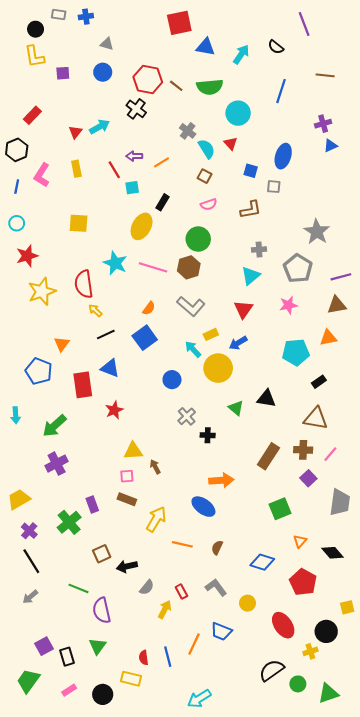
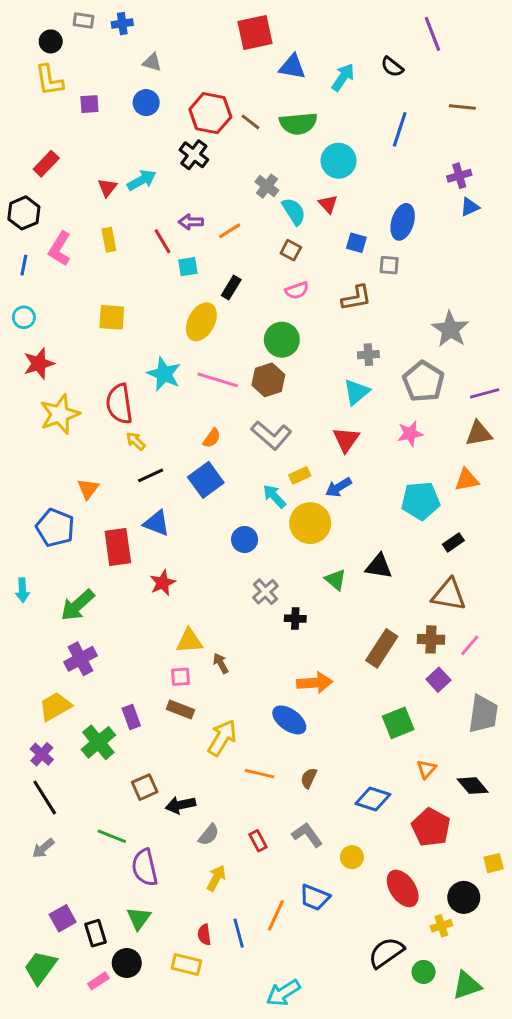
yellow trapezoid: (19, 499) -> (55, 707), moved
yellow arrow: (165, 609) -> (216, 878), moved
black circle: (103, 694) -> (127, 963), moved

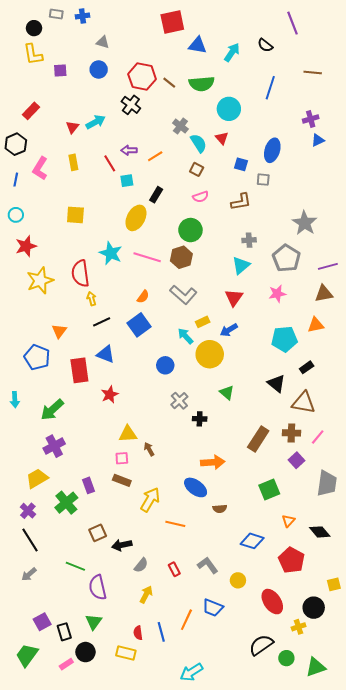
yellow arrow: (136, 441) -> (92, 299), turned 32
black triangle: (379, 566) -> (276, 383), moved, turned 30
brown semicircle: (309, 778) -> (220, 509), moved, turned -120

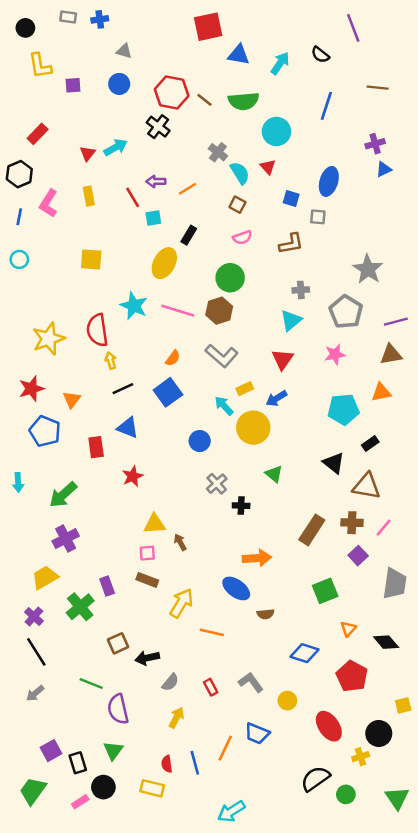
black circle: (34, 28) -> (25, 28), moved
red star: (26, 246) -> (31, 389), moved
red rectangle: (79, 370) -> (96, 447), size x0.7
green triangle: (316, 667) -> (397, 798), moved, turned -45

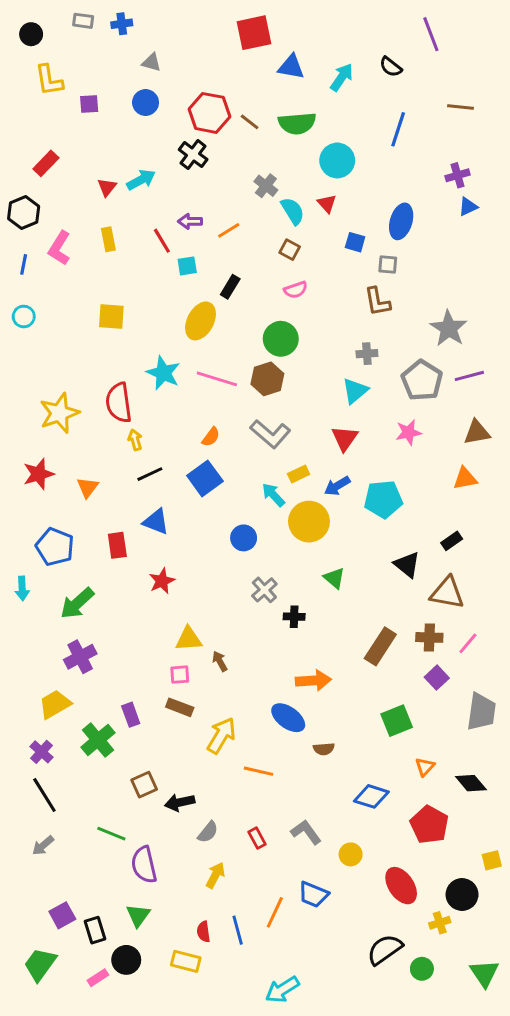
brown L-shape: (291, 244) -> (377, 302), moved, turned 90
purple line: (396, 322) -> (469, 376), moved
cyan pentagon: (343, 409) -> (383, 499), moved
blue pentagon: (45, 431) -> (55, 547), moved

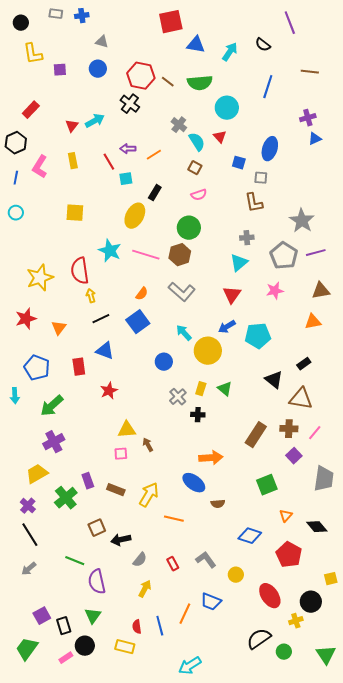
yellow rectangle: (299, 474) -> (201, 389), moved, turned -48
brown rectangle: (180, 707) -> (116, 490), moved

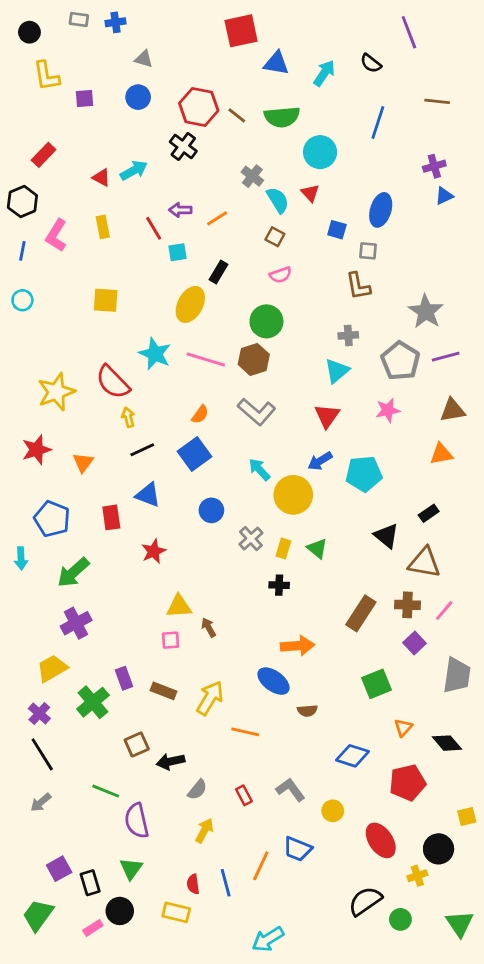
red triangle: (72, 126) -> (101, 178), turned -40
red semicircle: (80, 271) -> (113, 382), turned -36
blue circle: (164, 362) -> (211, 510), moved
gray cross: (178, 397) -> (251, 539), moved
red pentagon: (289, 555) -> (407, 783), turned 30

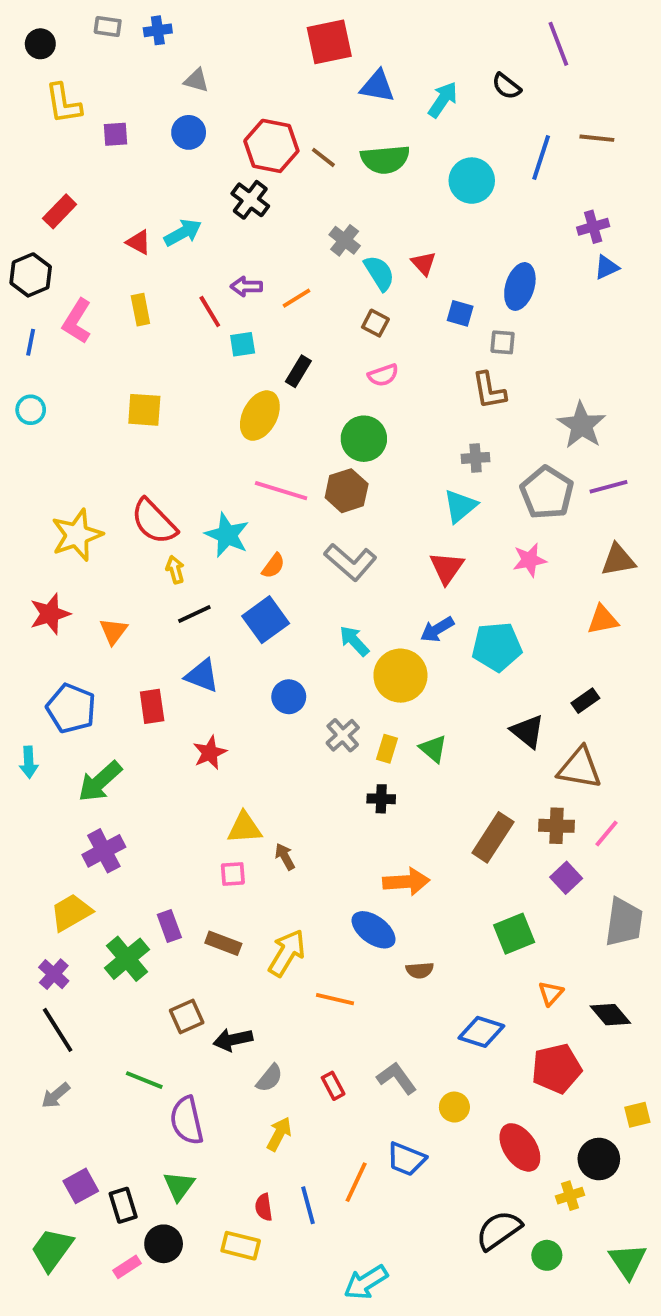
blue line: (378, 122) -> (541, 157), moved
cyan circle: (320, 152) -> (472, 181), moved
cyan star: (155, 354) -> (227, 535), moved

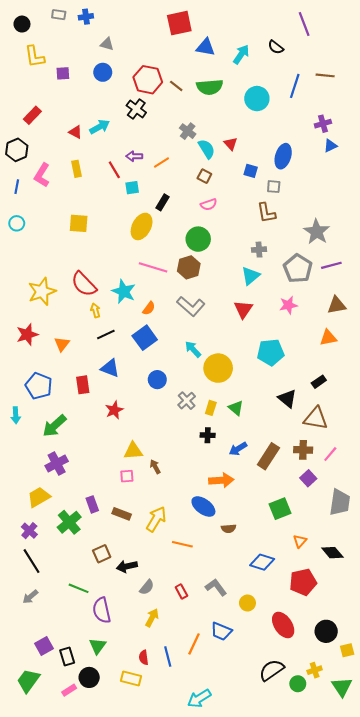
blue arrow: (437, 629) -> (238, 449), moved
yellow square: (637, 1115) -> (347, 650), moved
yellow cross: (570, 1196) -> (315, 670), moved

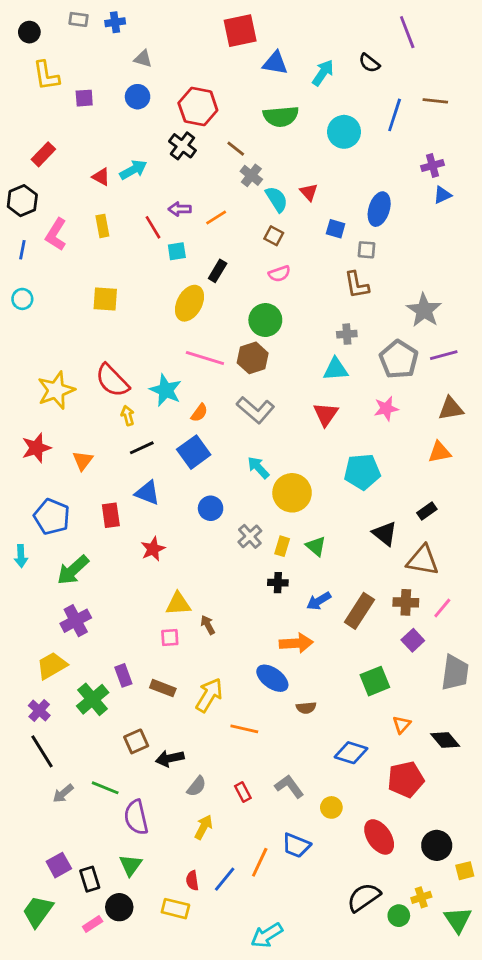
brown line: (176, 86) -> (236, 149), moved
cyan triangle: (251, 276) -> (336, 369), turned 36
gray arrow: (30, 597) -> (63, 793), moved
blue line: (168, 656) -> (225, 879), turned 54

